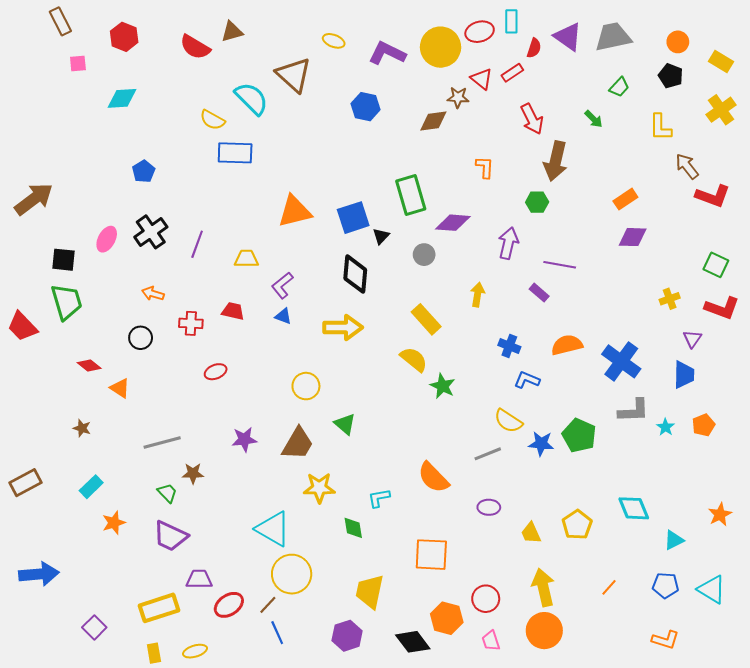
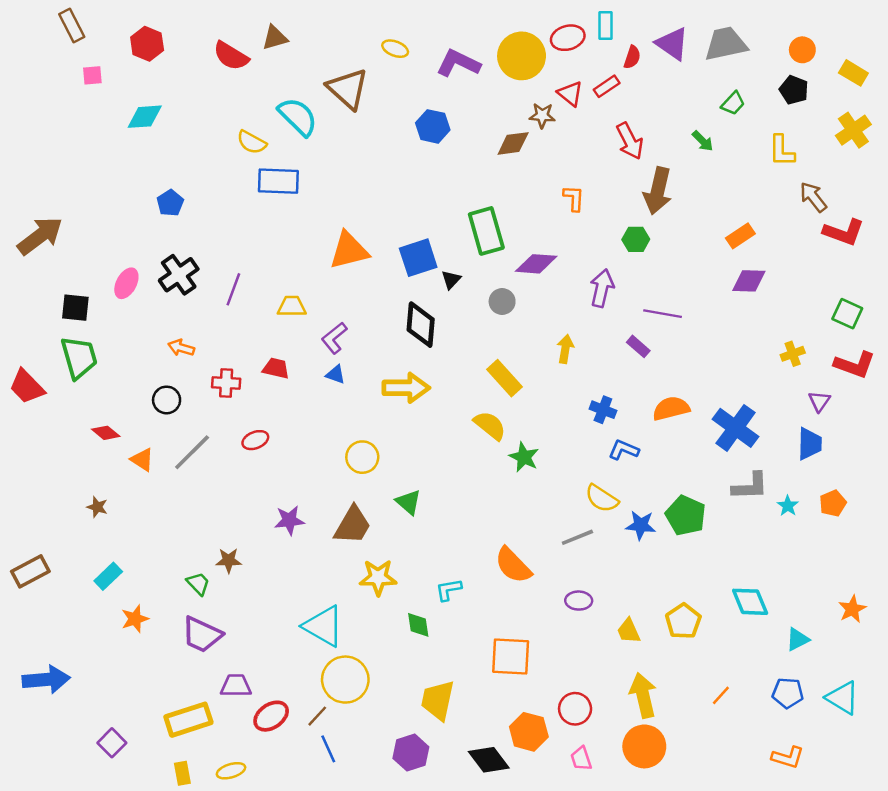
gray line: (162, 443) -> (192, 452), moved, turned -30

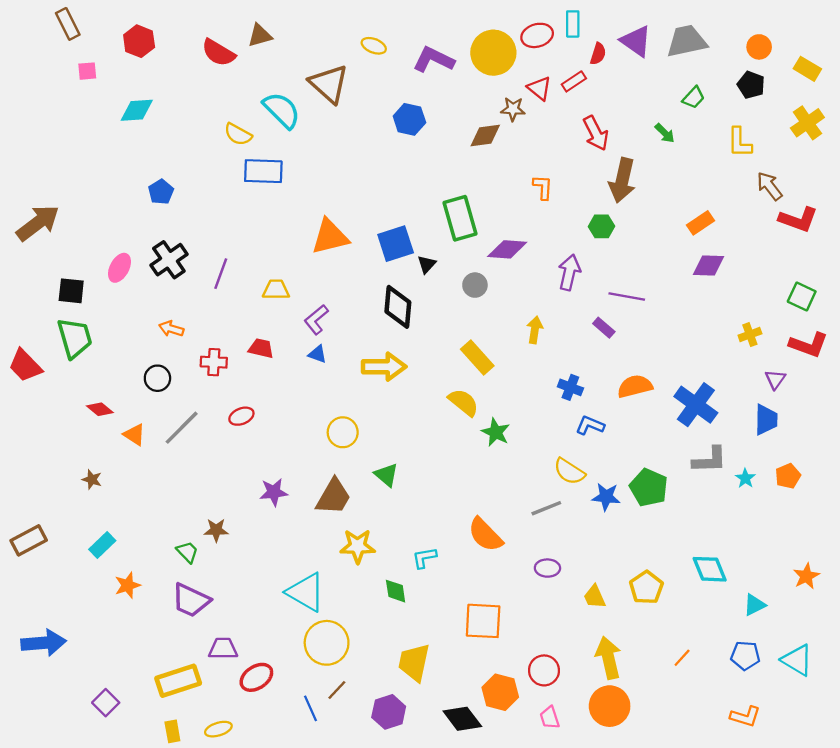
brown line: (317, 716) -> (337, 690), moved

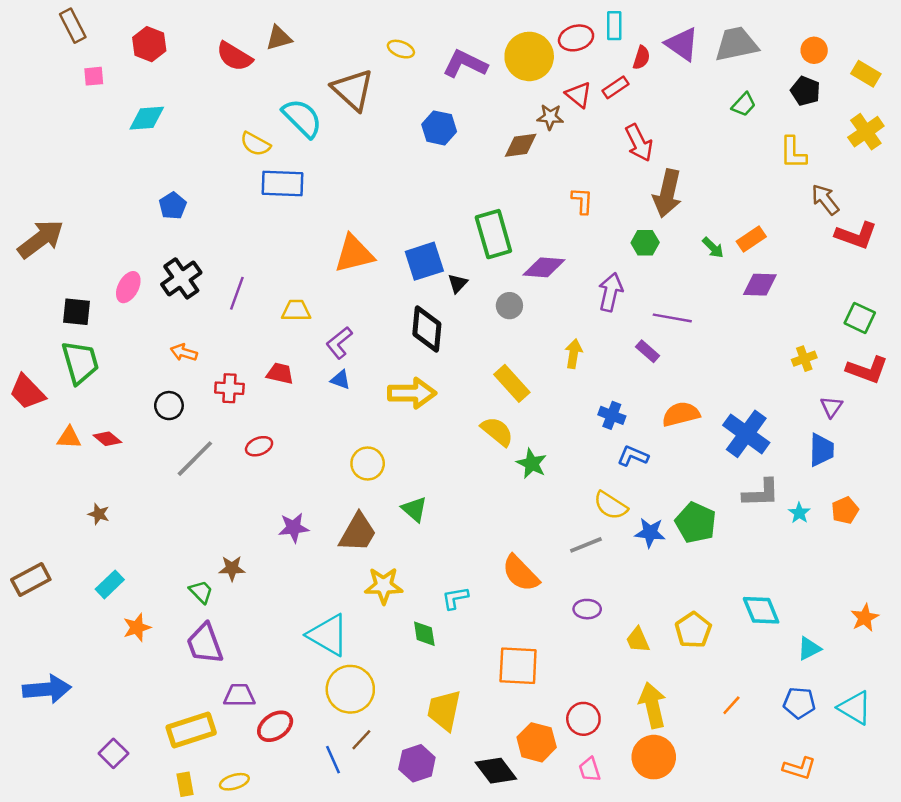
green arrow: (665, 133) -> (713, 248), moved
orange triangle: (134, 435) -> (69, 438), moved, turned -30
purple trapezoid: (191, 600) -> (205, 644), turned 45

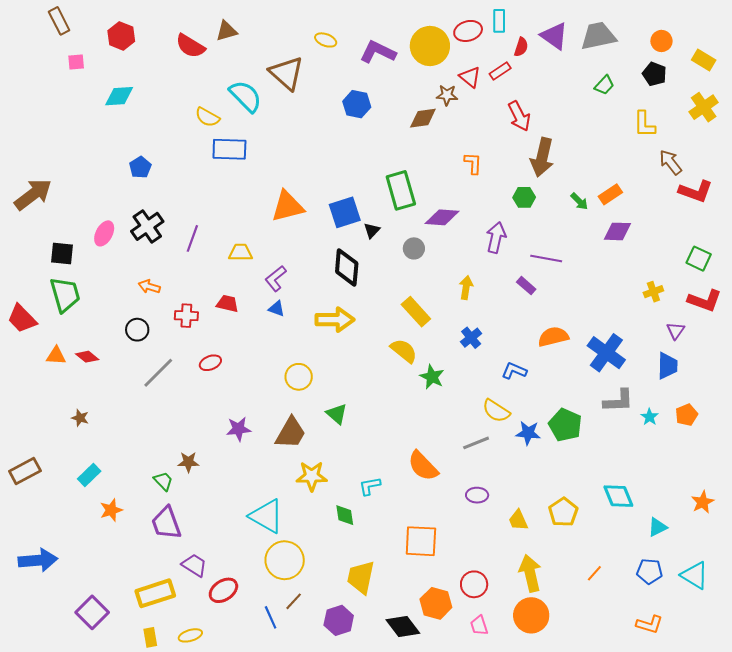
blue cross: (612, 415) -> (471, 338), moved, turned 30
purple trapezoid: (239, 695) -> (194, 565), turned 32
purple square: (113, 753) -> (92, 612), size x1.4

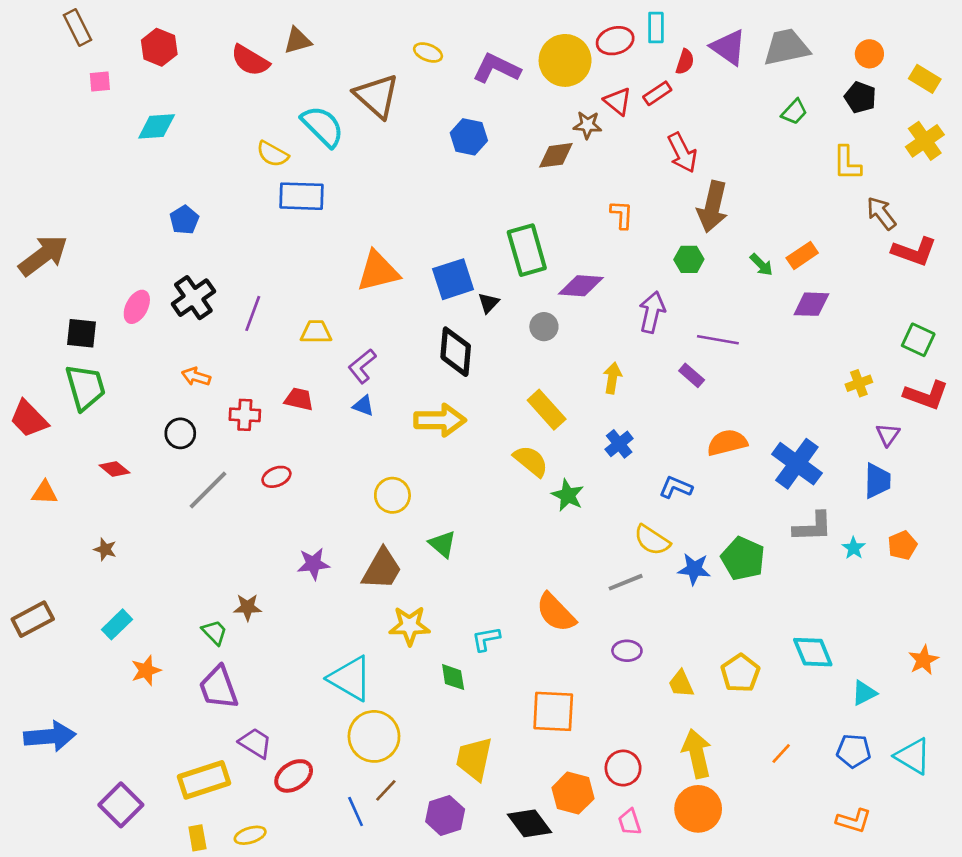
orange triangle: (56, 356) -> (45, 493), moved

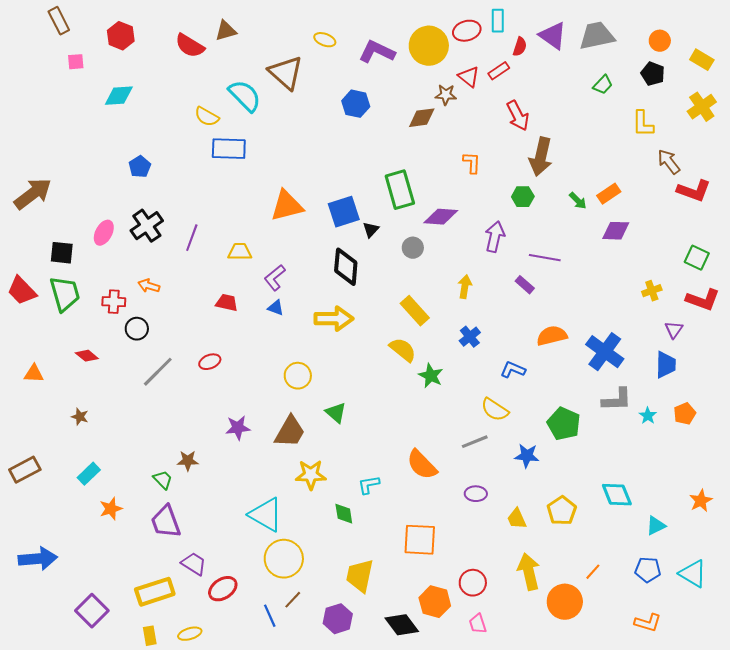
red cross: (245, 415) -> (114, 302), moved
red trapezoid: (29, 419) -> (22, 291), moved
blue star: (694, 569) -> (527, 456), moved
orange circle: (698, 809) -> (565, 602), moved

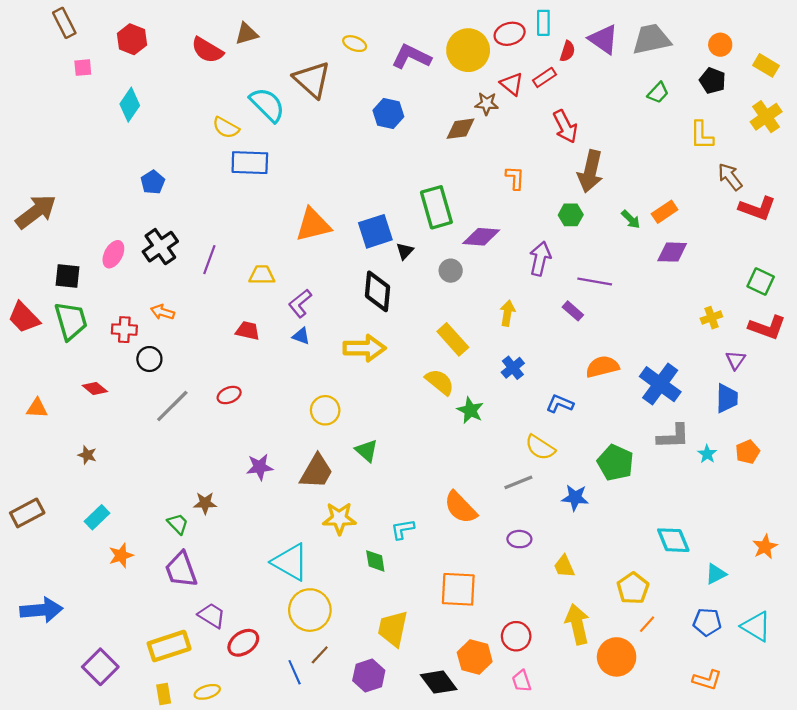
cyan diamond: (119, 96) -> (130, 105), turned -52
yellow pentagon: (562, 511) -> (633, 588), moved

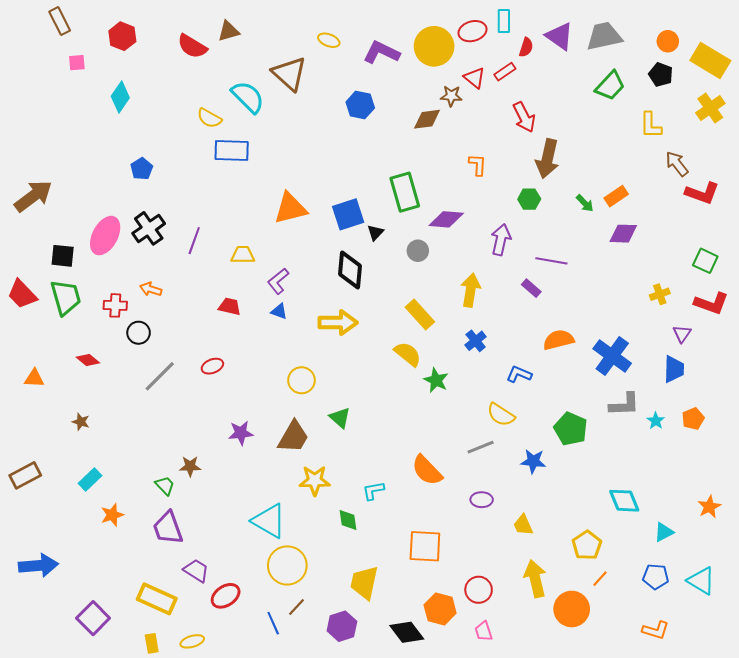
yellow rectangle: (766, 65) -> (710, 60), size x1.6
green trapezoid: (658, 93) -> (610, 86), size x1.5
pink ellipse: (113, 254) -> (105, 236), size x1.5
yellow arrow: (507, 313) -> (470, 290), size x1.4
yellow rectangle: (169, 646) -> (157, 599), turned 42

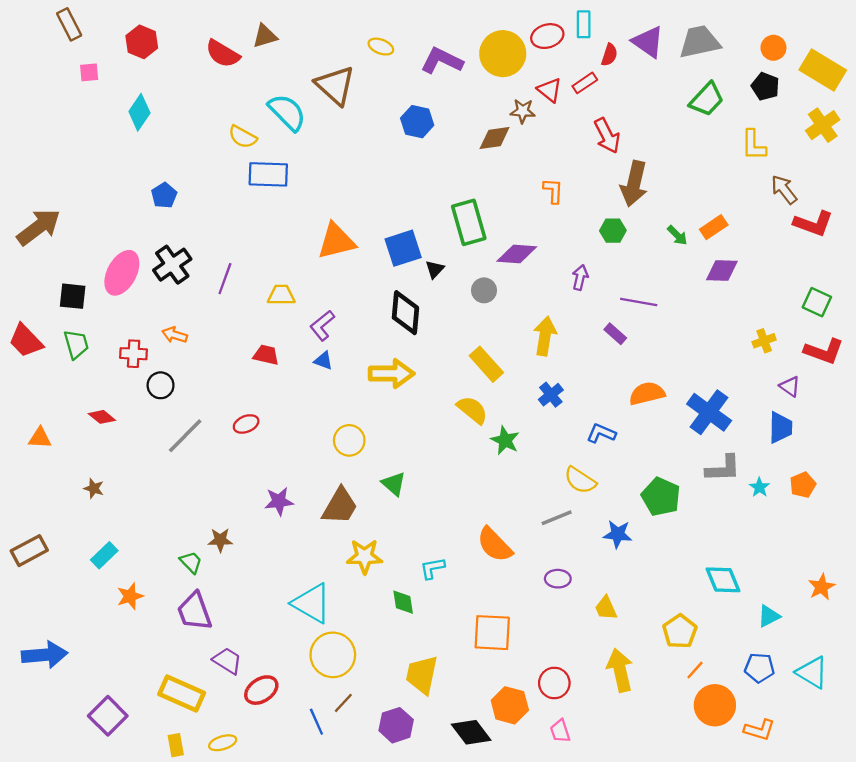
purple arrow: (501, 240) -> (580, 277), size x0.7
green trapezoid: (66, 297) -> (76, 344), size x0.7
purple triangle: (682, 334) -> (790, 386), turned -30
orange circle: (572, 609) -> (715, 705), moved

